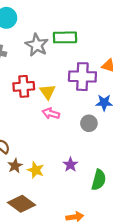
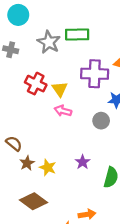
red cross: (24, 86) -> (36, 84), turned 30

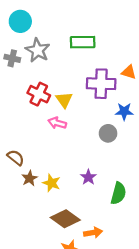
gray star: (49, 42) -> (38, 50), moved
pink arrow: (63, 111) -> (57, 123), moved
brown diamond: (34, 201) -> (65, 219), moved

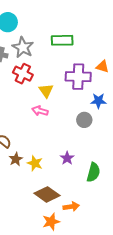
red cross: (39, 94) -> (23, 74), moved

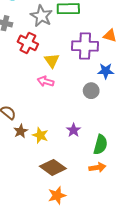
gray star: (23, 47) -> (41, 16), moved
orange arrow: (71, 207) -> (97, 167), moved

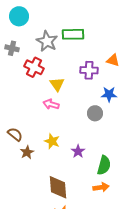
purple cross: (85, 46) -> (89, 70), size x0.7
yellow star: (40, 135) -> (52, 141), moved
brown diamond: (53, 167) -> (58, 187), turned 50

